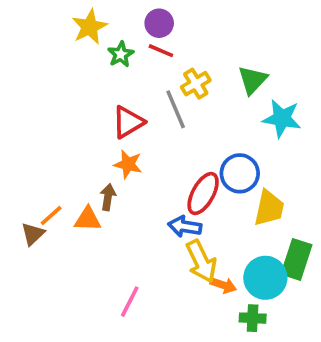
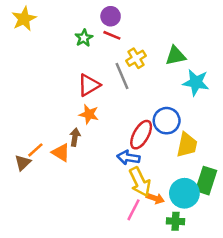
yellow star: (90, 27) -> (24, 19), moved
green triangle: (253, 80) -> (176, 56), turned 35
orange triangle: (88, 219) -> (61, 152), turned 30
pink line: (130, 302) -> (133, 210), moved

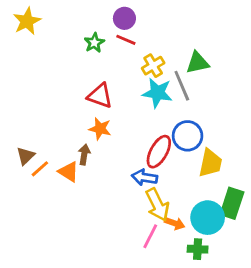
gray line: (122, 76) -> (182, 86), moved
cyan star: (196, 82) -> (157, 93), moved
red triangle: (89, 85) -> (100, 96), turned 50
brown triangle: (23, 163) -> (26, 156), moved

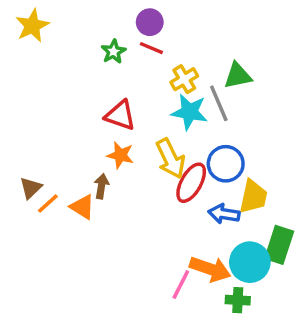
blue arrow: (145, 177) -> (224, 214), moved
yellow arrow: (157, 205) -> (170, 159), moved
orange arrow: (175, 223) -> (210, 269), size x1.6

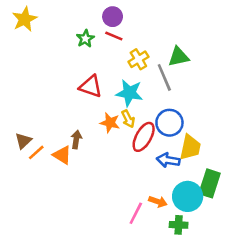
cyan star: (189, 112) -> (129, 93), moved
orange star: (120, 155) -> (110, 123), moved
yellow arrow: (170, 159) -> (128, 119), size x0.6
orange arrow: (210, 269) -> (158, 202), size x0.6

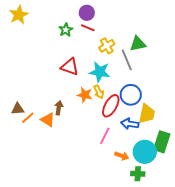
brown triangle: (23, 141) -> (18, 109), turned 40
pink line: (136, 213) -> (105, 136), moved

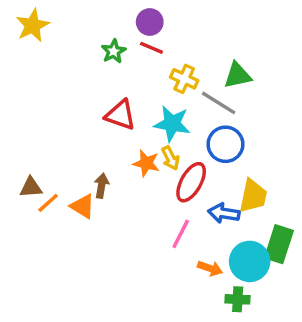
yellow cross: (107, 46) -> (184, 79), turned -35
gray line: (127, 60) -> (219, 103), turned -35
blue circle: (131, 95) -> (226, 144), moved

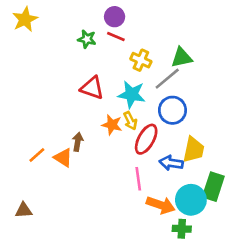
green star: (114, 51) -> (87, 39), turned -30
gray line: (219, 103) -> (167, 79), turned -72
brown triangle: (31, 187) -> (24, 210), moved
pink line: (181, 234) -> (138, 179), turned -35
orange arrow: (210, 268) -> (161, 205), size x1.5

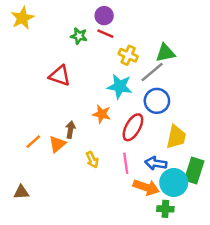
red triangle: (92, 88) -> (60, 76), moved
yellow arrow: (130, 121) -> (92, 160), moved
orange triangle: (63, 158) -> (57, 144), turned 48
blue arrow: (171, 163) -> (156, 163), moved

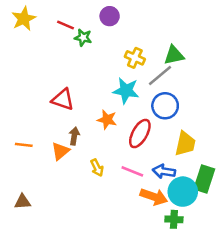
red line: (105, 34) -> (65, 25), moved
red triangle: (60, 76) -> (63, 99), moved
orange line: (33, 142) -> (24, 145), moved, turned 49
pink line: (126, 163) -> (132, 171), turned -60

